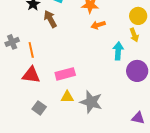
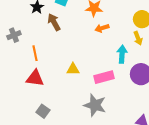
gray cross: (12, 42) -> (14, 35), moved
pink rectangle: (65, 74) -> (104, 77), moved
yellow triangle: (67, 97) -> (73, 69), moved

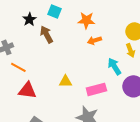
orange line: (35, 53) -> (18, 67), moved, turned -49
cyan arrow: (122, 54) -> (114, 66), turned -36

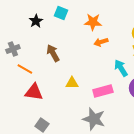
brown arrow: (46, 34) -> (53, 53), moved

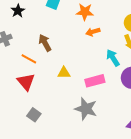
black star: (36, 21) -> (18, 11), moved
orange line: (25, 69) -> (29, 59), moved
red triangle: (34, 92) -> (26, 82), turned 42

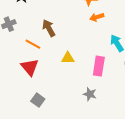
pink rectangle: (95, 81) -> (99, 66), turned -66
gray star: (86, 109) -> (90, 94), size x0.6

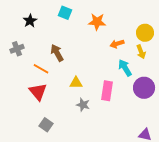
orange arrow: (97, 17) -> (117, 44), moved
gray star: (90, 94) -> (83, 105), moved

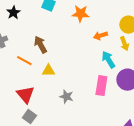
yellow triangle: (76, 83) -> (48, 71), moved
pink rectangle: (107, 91) -> (101, 86), moved
red triangle: (38, 92) -> (25, 95), moved

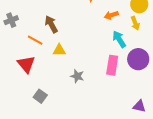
red triangle: (25, 95) -> (26, 64), moved

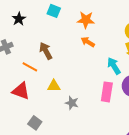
orange arrow: (111, 15) -> (88, 42), moved, turned 48
yellow triangle: (59, 50) -> (54, 86), moved
red triangle: (26, 64) -> (21, 91), turned -30

